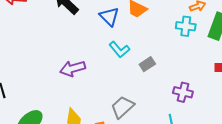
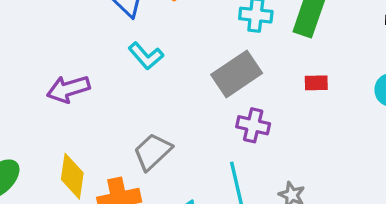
gray rectangle: (147, 64) -> (237, 74), moved, size x1.8

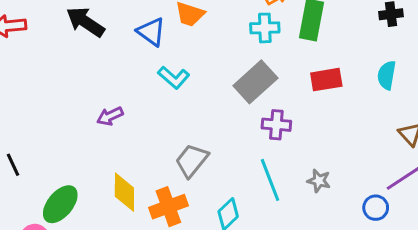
red rectangle: (316, 83) -> (326, 80), size x1.5
purple arrow: (68, 89) -> (110, 116), size x0.7

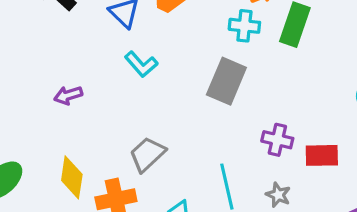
red rectangle: (326, 80) -> (322, 155), moved
gray rectangle: (255, 82) -> (226, 81), turned -33
purple cross: (276, 125) -> (277, 140), moved

